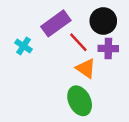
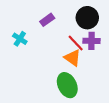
purple rectangle: (56, 23) -> (47, 20), size x0.6
red line: (78, 42) -> (76, 43), moved

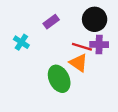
red line: (76, 43) -> (82, 47), turned -30
green ellipse: (67, 85) -> (59, 79), moved

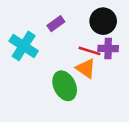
cyan cross: (21, 42) -> (24, 46), size x1.6

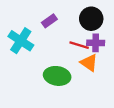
orange triangle: (86, 68) -> (89, 63), moved
green ellipse: (65, 86) -> (57, 76), turned -55

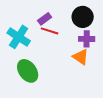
red line: (79, 45) -> (50, 31), moved
green ellipse: (57, 76) -> (28, 71), moved, turned 45

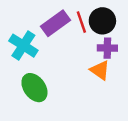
purple rectangle: (45, 19) -> (55, 23), size x1.6
red line: (50, 31) -> (81, 22), moved, turned 54

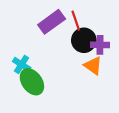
black circle: (102, 21) -> (84, 40), moved
cyan cross: (23, 46) -> (22, 64), moved, size x0.7

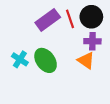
black circle: (84, 40) -> (91, 17), moved
green ellipse: (32, 82) -> (46, 60), moved

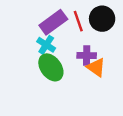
purple cross: (92, 41) -> (87, 56), moved
cyan cross: (20, 59) -> (46, 45), moved

